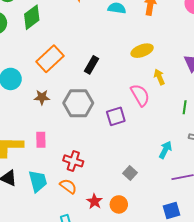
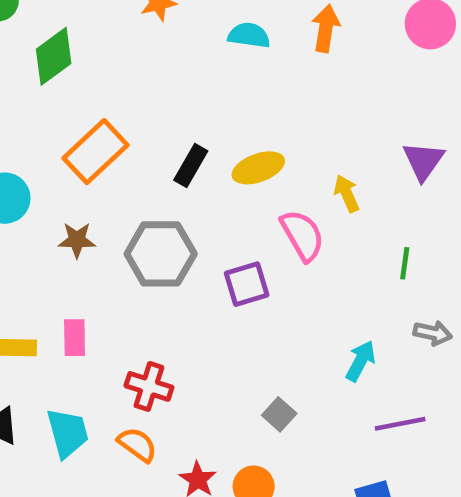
yellow ellipse: (142, 51) -> (258, 168), moved

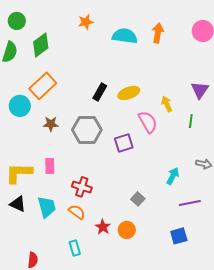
cyan semicircle: (249, 35) -> (125, 36), size x1.4
orange rectangle: (95, 152) -> (43, 86), moved
green line: (405, 263) -> (191, 121), moved

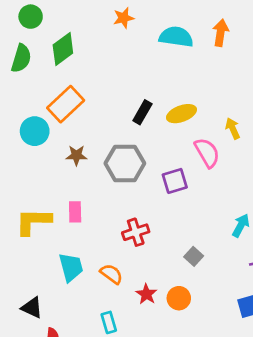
red cross: (82, 187) -> (136, 232), moved, turned -36
black triangle: (18, 204) -> (32, 308), moved

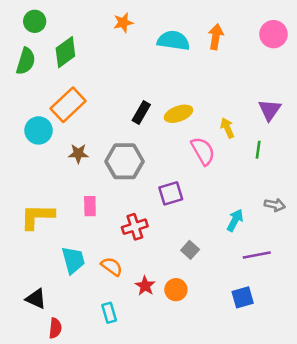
purple square: (175, 181) -> (171, 193), moved
pink rectangle: (75, 212) -> (90, 206), moved

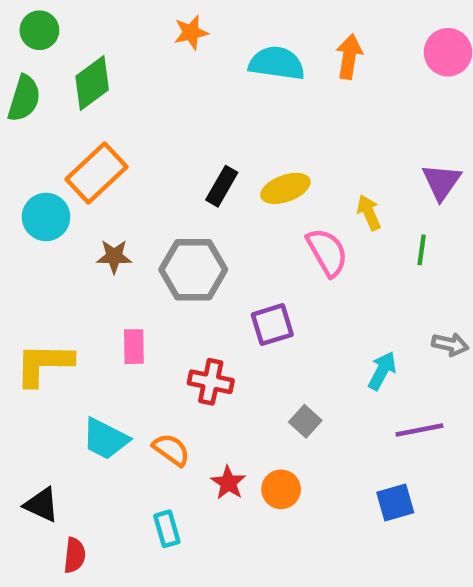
red cross: (135, 227) -> (211, 382), turned 30
cyan trapezoid: (73, 260) -> (105, 439), turned 132

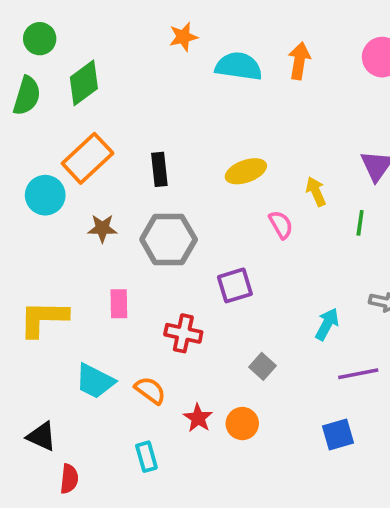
orange star: (191, 32) -> (183, 37), moved
black rectangle: (222, 186) -> (159, 169), moved, turned -36
pink semicircle: (327, 252) -> (281, 225), size x0.7

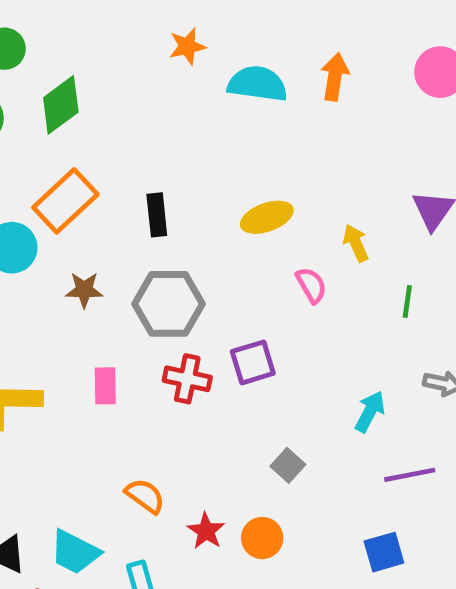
green line: (360, 223) -> (407, 302), moved
red cross: (183, 333) -> (187, 379), moved
cyan trapezoid: (95, 381) -> (75, 552), moved

